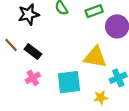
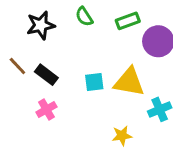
cyan square: (69, 82) -> (94, 82), moved, size x0.6
yellow star: (101, 98) -> (122, 136), moved

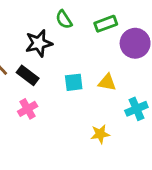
black star: (41, 25) -> (39, 43), moved
yellow triangle: (129, 82) -> (107, 82), size x0.6

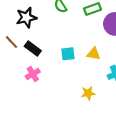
black star: (39, 43) -> (26, 18), moved

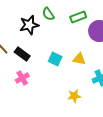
black star: (26, 18) -> (29, 25), moved
cyan square: (68, 54) -> (55, 59), turned 32

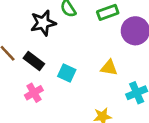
cyan square: (55, 59) -> (67, 73), moved

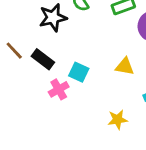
pink cross: (34, 93) -> (59, 89), moved

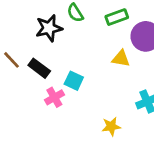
yellow triangle: (125, 66) -> (121, 59), moved

